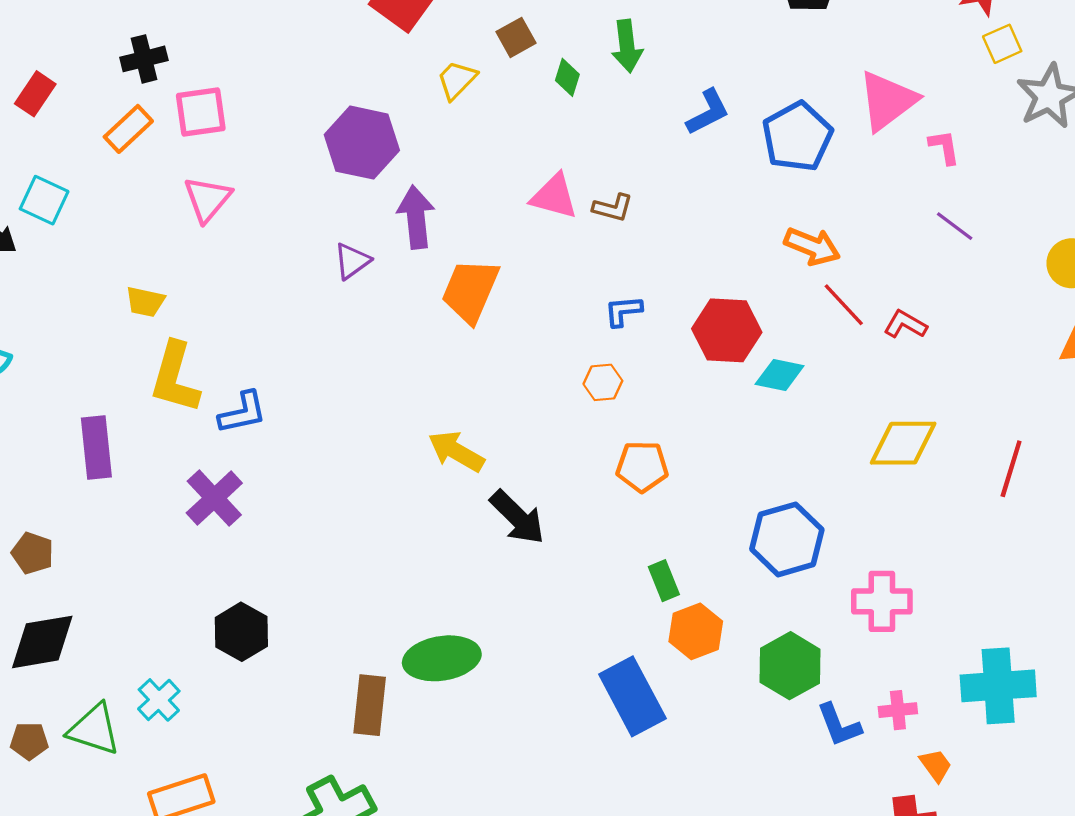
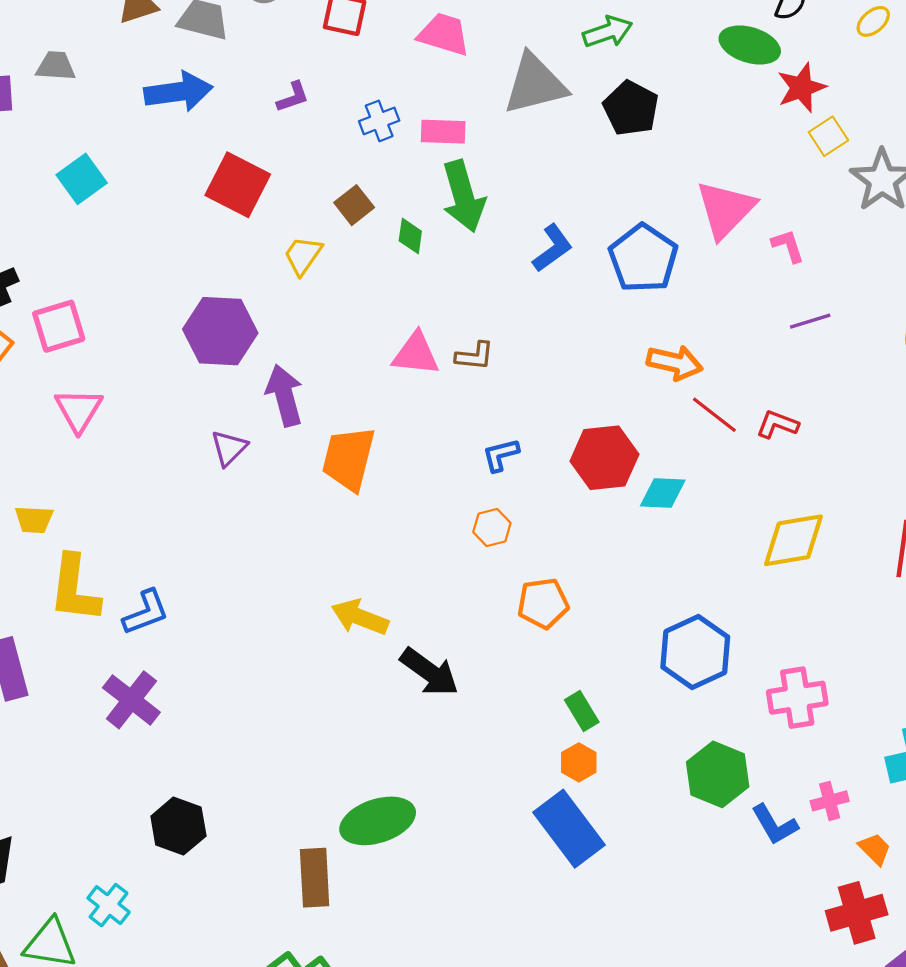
green arrow: (627, 46) -> (463, 196), size x1.4
purple line: (955, 226) -> (810, 321), turned -45
orange hexagon: (696, 631) -> (579, 762), moved, size x0.7

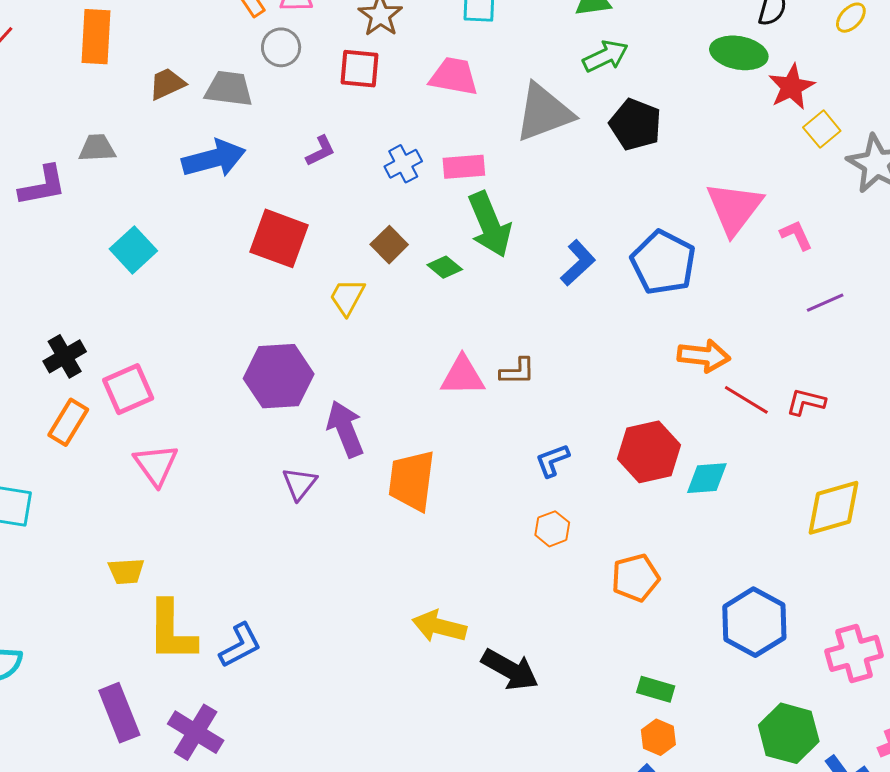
green diamond: (410, 236) -> (445, 267), turned -52
orange pentagon: (543, 603) -> (635, 578), moved
purple cross: (131, 700) -> (196, 732), moved
green rectangle: (582, 711) -> (656, 689), turned -36

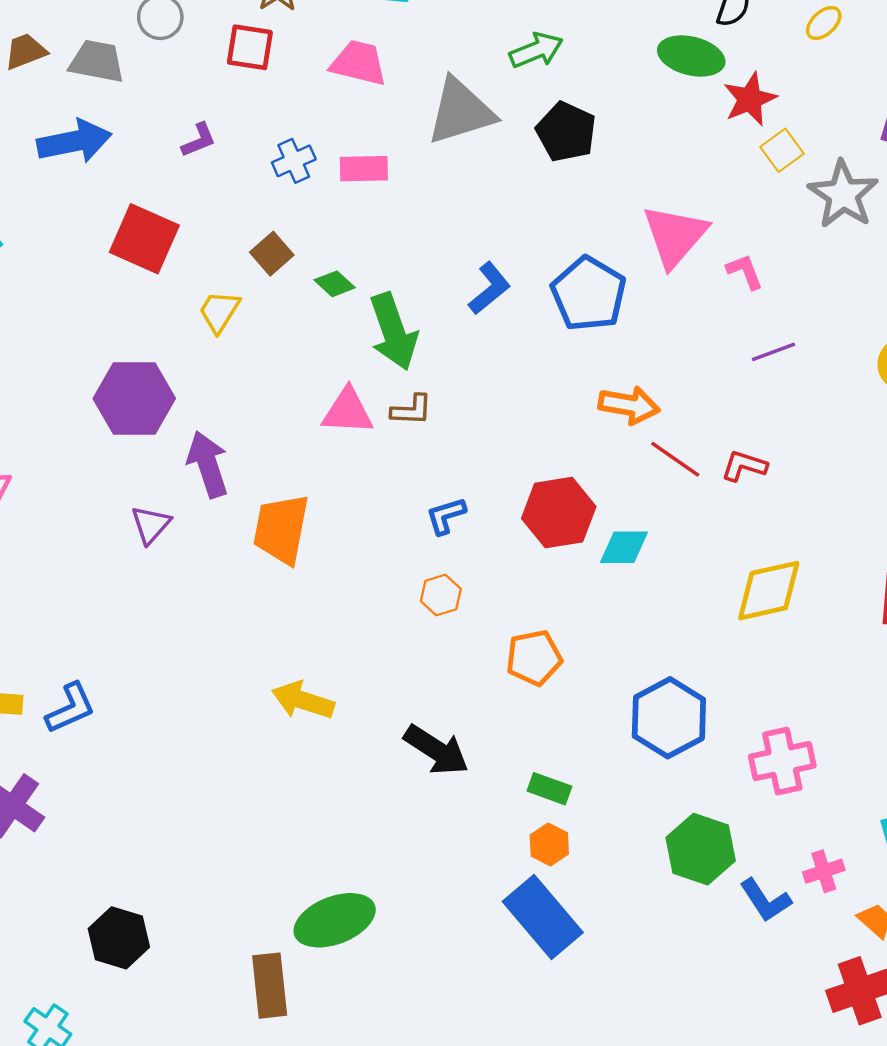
green arrow: (490, 224) -> (393, 332), moved
black arrow: (510, 670) -> (436, 750), moved

